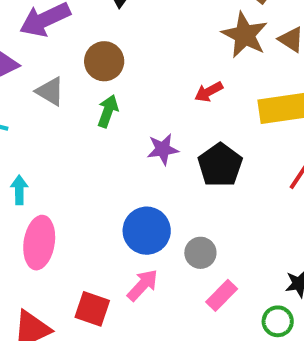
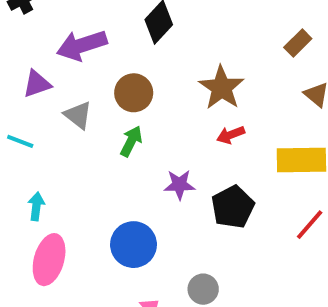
brown star: (245, 35) -> (222, 88), moved
blue circle: (147, 231) -> (134, 245), moved

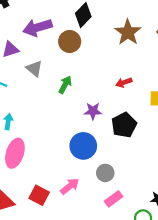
brown star: (222, 88) -> (128, 32), moved
brown circle: (134, 93) -> (70, 41), moved
blue circle: (134, 245) -> (83, 146), moved

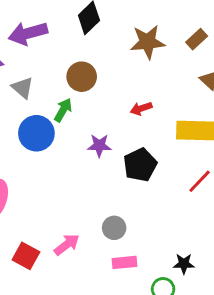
brown star: (128, 32) -> (148, 42), turned 30
brown circle: (70, 41) -> (82, 77), moved
blue circle: (83, 146) -> (36, 133), moved
pink rectangle: (114, 199) -> (124, 262), turned 30

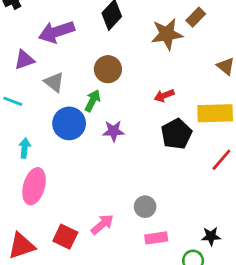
brown rectangle: (197, 39) -> (196, 17), moved
purple star: (99, 146) -> (114, 131), moved
black pentagon: (140, 165) -> (176, 134), moved

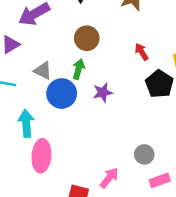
gray triangle: (54, 82) -> (43, 71), moved
red arrow: (164, 96) -> (142, 52), turned 90
cyan arrow: (25, 148) -> (26, 123), size x1.5

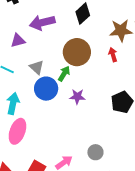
brown circle: (87, 38) -> (77, 52), size x1.4
red arrow: (142, 52) -> (113, 55), moved

